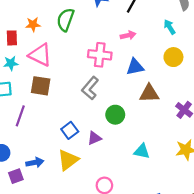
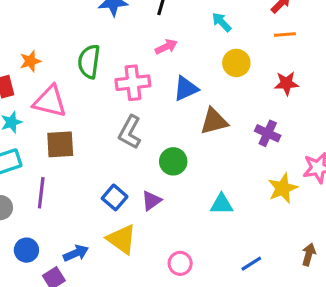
green semicircle: (65, 20) -> (89, 62), moved
yellow triangle: (68, 160) -> (122, 239), turned -35

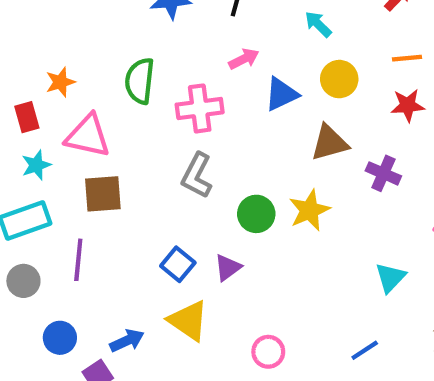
orange line: (285, 35) -> (407, 58), moved
blue triangle: (186, 89) -> (281, 94), moved
brown triangle: (214, 121) -> (329, 143), moved
yellow star: (283, 188) -> (309, 210), moved
cyan triangle: (221, 204) -> (390, 278), moved, turned -45

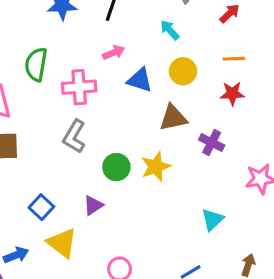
blue triangle: (281, 94) -> (140, 80), turned 40
blue square: (178, 264) -> (41, 207), moved

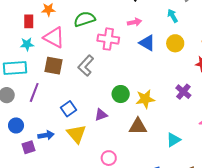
green semicircle: (36, 64) -> (84, 19), turned 50
brown triangle: (173, 118) -> (138, 126), moved
gray L-shape: (74, 136) -> (86, 66), moved

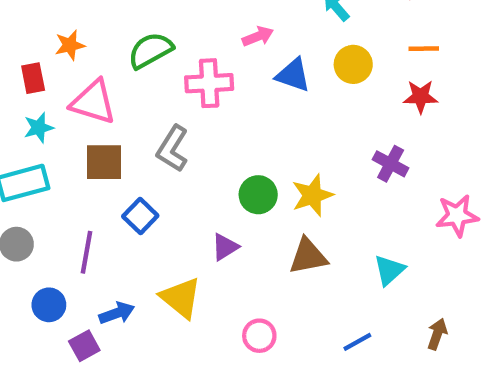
purple line: (34, 92) -> (86, 252), moved
blue square: (68, 109) -> (140, 216), moved

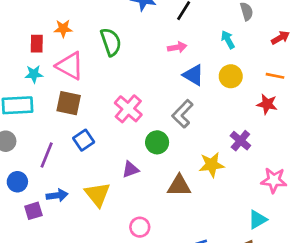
green semicircle: (150, 50) -> (111, 42), turned 88
pink cross: (209, 83) -> (128, 109), moved, turned 32
gray L-shape: (172, 149) -> (183, 114), moved
yellow star: (312, 195) -> (212, 165), moved
cyan triangle: (389, 270) -> (258, 220), moved

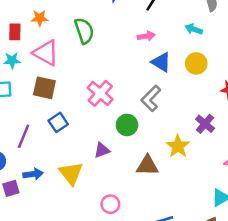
cyan arrow: (228, 40) -> (194, 29), turned -42
yellow star: (212, 165) -> (178, 146), turned -30

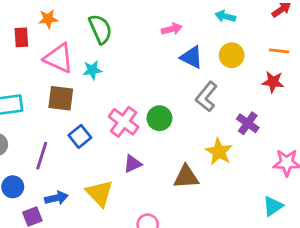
cyan star: (12, 60) -> (92, 70), moved
pink cross: (100, 93) -> (124, 122), moved
gray L-shape: (151, 98) -> (206, 97), moved
green circle: (127, 125) -> (159, 118), moved

